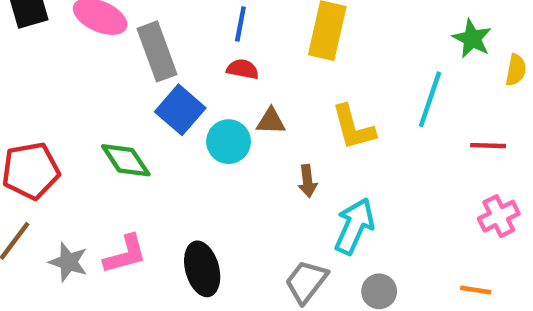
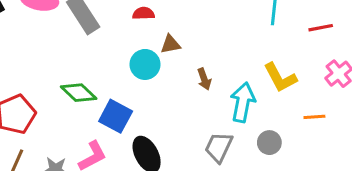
blue square: (180, 110) -> (116, 116), moved
yellow L-shape: (353, 127) -> (280, 78), moved
orange line: (476, 290) -> (314, 117), moved

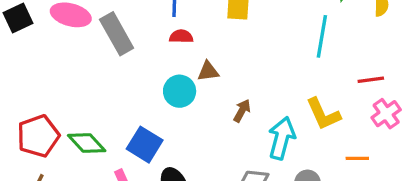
red line: (321, 28) -> (371, 80), moved
brown arrow: (204, 79) -> (242, 111), turned -135
green diamond: (79, 93) -> (87, 143), moved

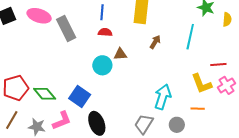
brown arrow: (242, 111) -> (155, 42), moved
yellow L-shape: (323, 114) -> (202, 84), moved
orange line: (357, 158) -> (198, 109), moved

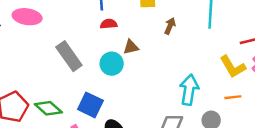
gray rectangle: (66, 29) -> (69, 56), moved

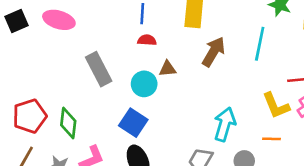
brown arrow: (170, 26) -> (214, 52), size x1.6
blue square: (90, 105) -> (133, 123), moved
green diamond: (48, 108) -> (68, 123), turned 48

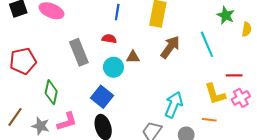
red semicircle: (147, 40) -> (109, 39), moved
cyan line: (260, 44) -> (207, 44), turned -40
red pentagon: (30, 116) -> (23, 61), moved

